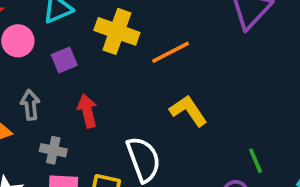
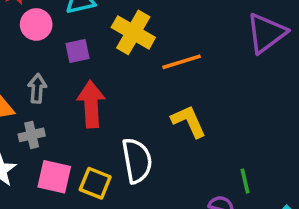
red arrow: (87, 111) -> (91, 104), size x1.4
gray cross: (53, 150) -> (32, 135), moved, turned -35

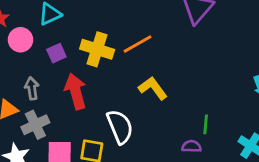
yellow cross: (133, 32) -> (97, 49), moved
gray cross: (32, 135) -> (35, 125), size x1.4
green line: (245, 181) -> (206, 124), turned 30

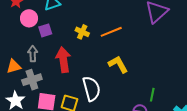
yellow cross: (97, 49) -> (82, 32), size x0.6
purple square: (56, 53) -> (45, 30), moved

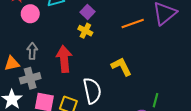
purple square: (45, 30) -> (88, 12), moved, turned -32
orange line: (111, 32) -> (133, 23), moved

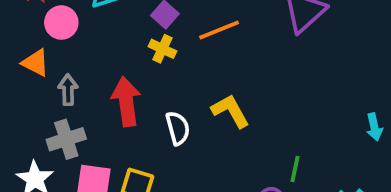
orange line: (133, 23) -> (219, 30), moved
orange triangle: (12, 63) -> (36, 63), moved, turned 42
white semicircle: (92, 91) -> (178, 128), moved, size x0.7

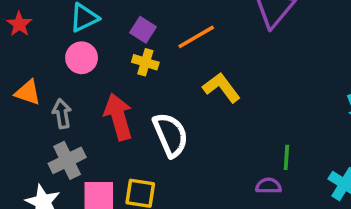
pink circle: (61, 23) -> (82, 58), moved
yellow L-shape: (230, 111) -> (222, 88), moved
white semicircle: (178, 128) -> (171, 135), size x1.4

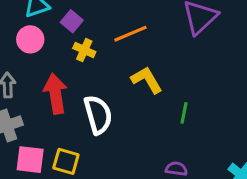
purple square: (143, 30) -> (72, 21), moved
green line: (286, 157) -> (184, 113), moved

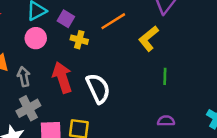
yellow L-shape: (147, 80) -> (149, 38), moved, turned -90

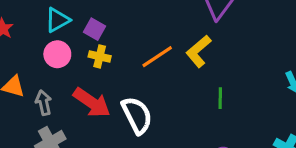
orange line: (113, 21) -> (157, 57), moved
yellow cross: (79, 40) -> (100, 56), moved
red arrow: (62, 77) -> (92, 103), turned 144

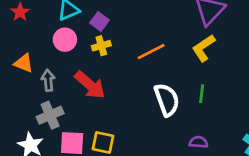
yellow L-shape: (199, 51) -> (204, 48), moved
yellow cross: (100, 56) -> (101, 46), turned -36
white semicircle: (137, 115) -> (167, 100), moved

